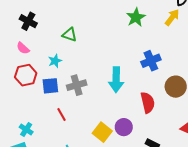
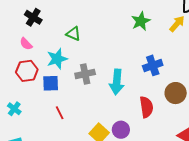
cyan star: (55, 61) -> (57, 59), size x1.5
gray cross: (77, 85) -> (85, 74), moved
cyan cross: (26, 130) -> (14, 109), moved

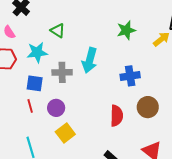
cyan arrow: (117, 82) -> (90, 60), moved
blue square: (51, 83) -> (35, 83), moved
purple circle: (121, 130) -> (56, 108), moved

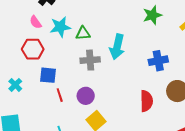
green triangle: (58, 31) -> (83, 33), moved, turned -35
cyan star: (37, 52) -> (60, 27), moved
blue square: (35, 83) -> (48, 75), moved

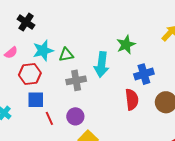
green star: (152, 15) -> (126, 45), moved
pink semicircle: (36, 22) -> (11, 53), moved, turned -88
red hexagon: (33, 49) -> (30, 74), moved
red semicircle: (146, 101) -> (132, 99), moved

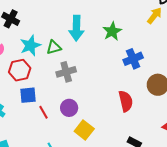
cyan arrow: (102, 64) -> (76, 28), moved
red semicircle: (132, 99) -> (126, 101), moved

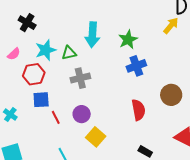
blue cross: (133, 59) -> (136, 66), moved

